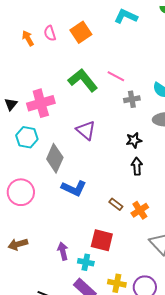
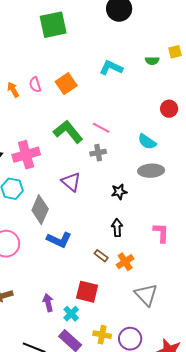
gray cross: (132, 99) -> (98, 153), moved
black arrow: (137, 166) -> (117, 228), moved
cyan cross: (86, 262) -> (71, 314), turned 35

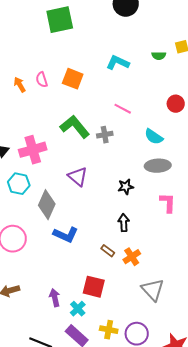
orange square: (66, 84) -> (73, 79), turned -35
pink line: (101, 128) -> (123, 109), moved
gray cross: (98, 153) -> (105, 135), moved
pink L-shape: (161, 233) -> (168, 203), moved

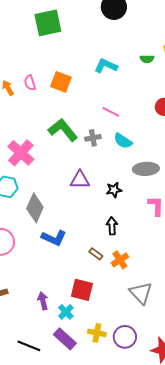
cyan semicircle: (154, 137) -> (123, 141), moved
pink cross: (33, 150) -> (21, 153), turned -32
purple triangle: (78, 177) -> (80, 180), moved, turned -40

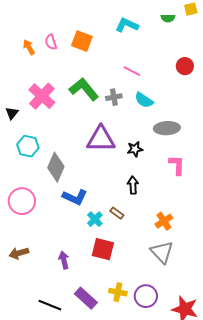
pink cross: (21, 153) -> (42, 96), moved
purple triangle: (80, 180) -> (101, 139), size x1.4
orange cross: (120, 260) -> (164, 221), moved
cyan cross: (66, 312) -> (95, 219), moved

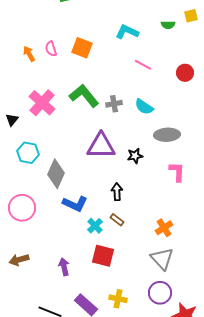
pink line: (132, 71) -> (143, 65), moved
black arrow: (133, 185) -> (117, 192), moved
purple circle: (146, 296) -> (160, 293), moved

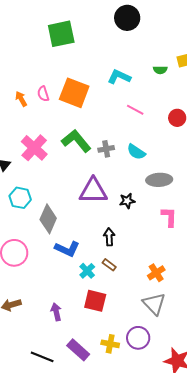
orange square: (82, 48) -> (74, 93), size x1.4
purple circle: (160, 293) -> (138, 338), moved

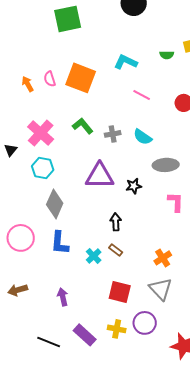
green L-shape: (76, 141) -> (83, 126), size x0.7
cyan hexagon: (20, 198) -> (43, 168), moved
blue L-shape: (67, 249) -> (60, 243), moved, turned 70
red square: (95, 301) -> (120, 292), moved

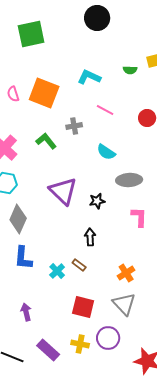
gray cross: (113, 134) -> (74, 126), moved
purple triangle: (100, 176) -> (63, 191), turned 44
black arrow: (116, 222) -> (90, 237), moved

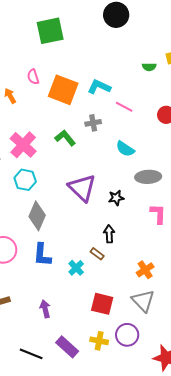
cyan L-shape: (89, 77) -> (99, 87), moved
pink semicircle: (13, 94) -> (33, 77), moved
brown rectangle: (79, 265) -> (97, 254), moved

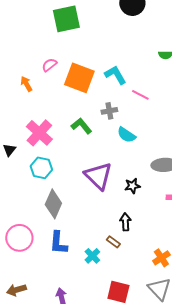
pink semicircle: (33, 77) -> (49, 65), turned 70
cyan L-shape: (99, 87) -> (115, 75), turned 35
cyan semicircle: (125, 149) -> (126, 135), moved

